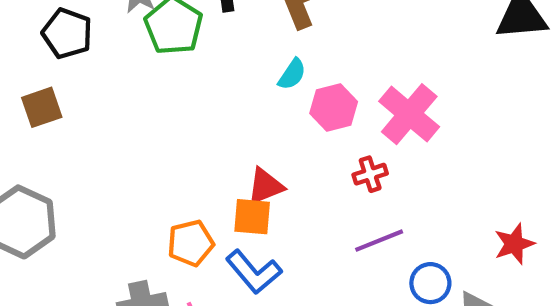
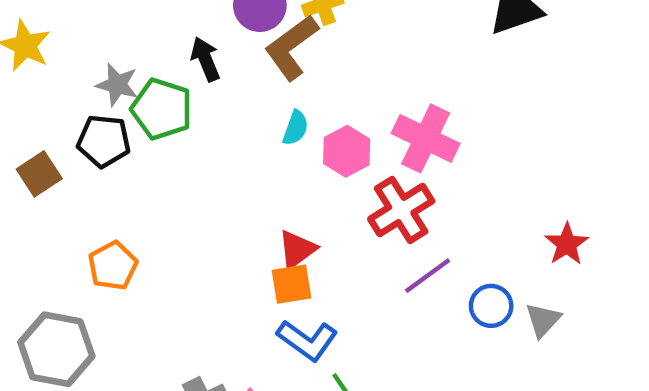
black pentagon: (67, 33) -> (104, 141), moved
brown square: (42, 107) -> (39, 174), moved
red cross: (370, 174) -> (401, 210), size x1.8
orange pentagon: (191, 243) -> (113, 266), moved

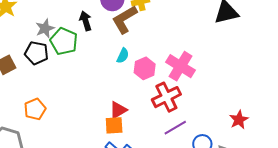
gray star: (117, 85) -> (45, 28), turned 30

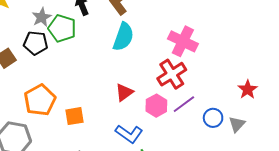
cyan semicircle: (123, 56) -> (123, 37), size x1.8
pink hexagon: (145, 68) -> (156, 106), moved
orange pentagon: (35, 109) -> (40, 100), size x1.4
orange square: (114, 125) -> (74, 116), moved

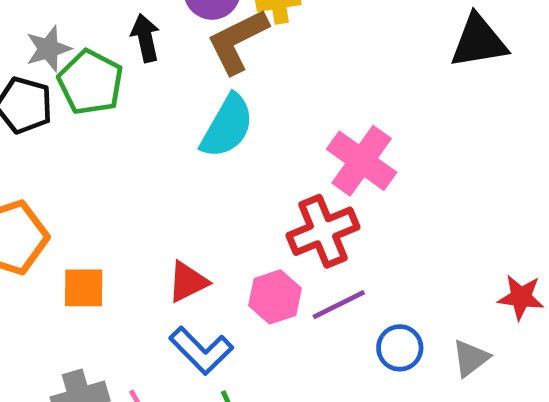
red star: (248, 89) -> (521, 297), moved, turned 30
red triangle: (124, 92) -> (188, 282), moved
gray triangle: (237, 124) -> (471, 358), moved

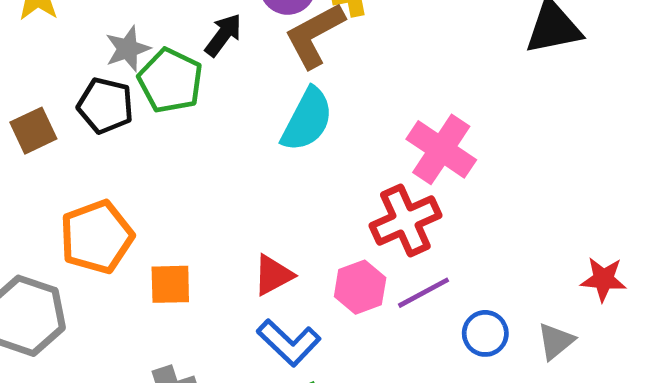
black arrow: (145, 38) -> (223, 35), turned 51

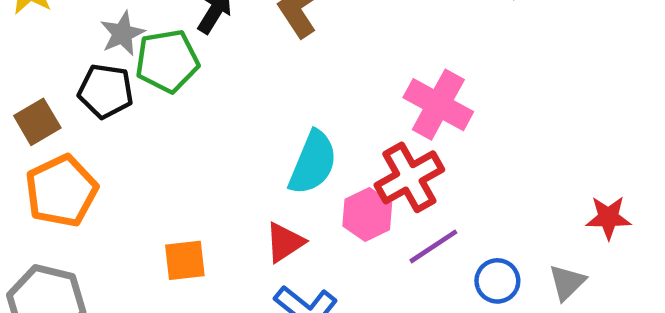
green pentagon: (170, 81) -> (167, 61), turned -30
cyan semicircle: (307, 120) -> (313, 163), moved
orange pentagon: (97, 237) -> (61, 191), moved
pink hexagon: (360, 287) -> (367, 214), moved

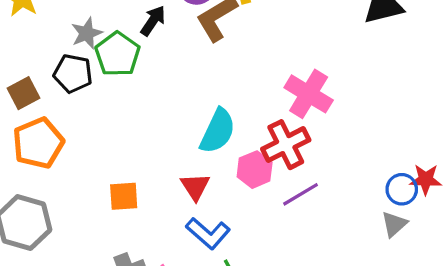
green pentagon: (167, 61) -> (118, 54), turned -30
red triangle: (285, 242) -> (195, 187), turned -32
blue circle: (497, 281) -> (402, 189), moved

